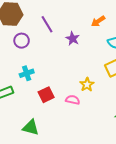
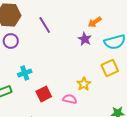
purple star: (73, 39) -> (85, 39), moved
purple circle: (22, 41) -> (11, 41), moved

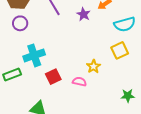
purple star: (85, 39) -> (83, 14), moved
cyan cross: (25, 73) -> (34, 55), size x1.5

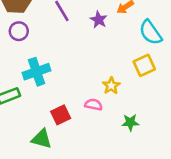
cyan semicircle: (125, 24) -> (151, 32), turned 70
red square: (53, 77) -> (61, 115), moved
green star: (128, 96) -> (130, 122), moved

